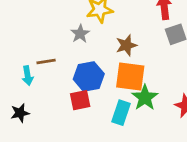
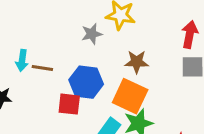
brown line: (46, 62) -> (42, 68), moved

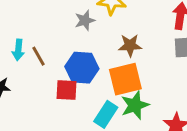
brown line: (42, 68) -> (38, 56), turned 54
orange square: (130, 96) -> (125, 79), turned -36

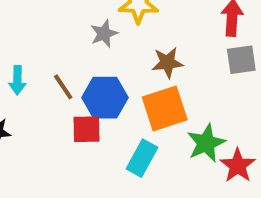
brown line: (38, 56) -> (63, 87), moved
green star: (135, 105) -> (206, 143), moved

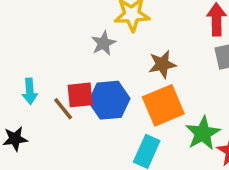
brown line: (63, 87) -> (63, 109), moved
red square: (86, 129) -> (80, 95), moved

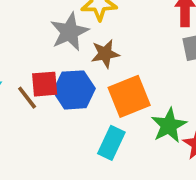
gray star: (103, 43) -> (69, 32), size x1.5
brown star: (162, 64) -> (105, 54), moved

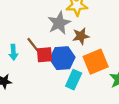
brown line: (27, 98) -> (33, 44), moved
cyan rectangle: (111, 143) -> (74, 80), moved

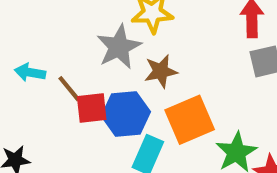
cyan arrow: (13, 52) -> (30, 72), moved, turned 104

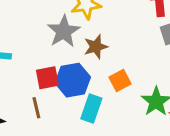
brown line: (69, 89) -> (36, 108), moved, turned 30
orange square: (190, 120) -> (120, 81), size x0.6

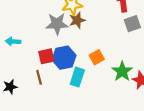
gray star: (64, 31) -> (57, 24), turned 30
brown star: (96, 47) -> (77, 20), moved

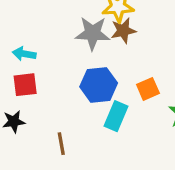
red square: (46, 56) -> (25, 85), moved
brown line: (39, 77) -> (61, 144), moved

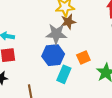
gray star: (93, 33) -> (56, 34), moved

